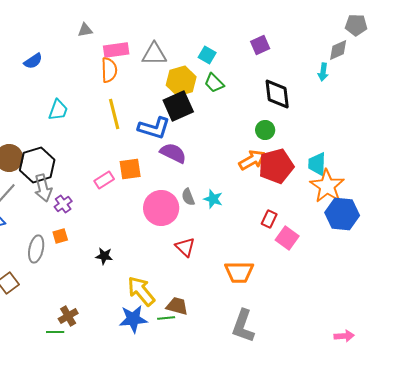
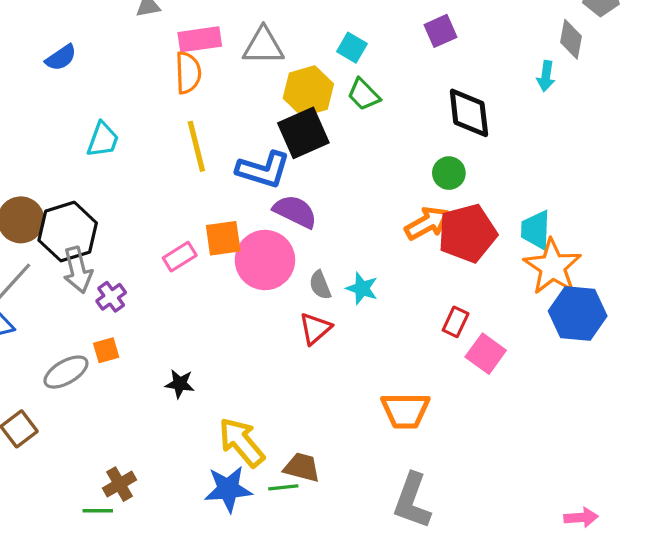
gray diamond: (338, 50) -> (571, 39), turned -55
pink circle: (161, 208) -> (265, 260), moved
red triangle: (185, 247) -> (315, 329), moved, turned 35
gray ellipse: (36, 249) -> (66, 372), turned 48

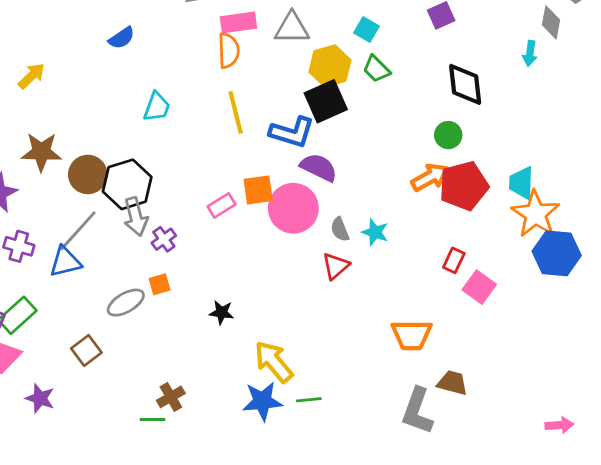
brown trapezoid: (302, 467) -> (452, 383), moved

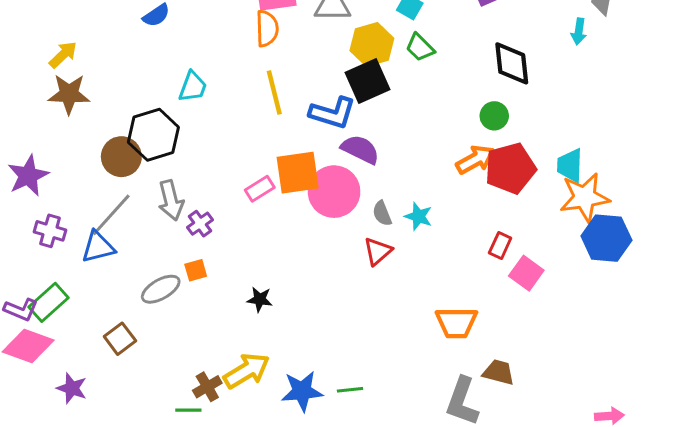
brown star: (41, 152) -> (69, 94), moved
black hexagon: (127, 184) -> (153, 135), moved
orange square: (258, 190) -> (298, 173), size x1.4
orange star: (536, 214) -> (585, 197), turned 30
yellow arrow: (274, 362) -> (247, 371), moved, turned 99

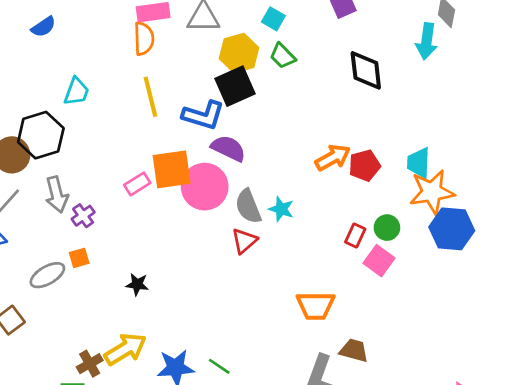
cyan arrow: (579, 31) -> (427, 41), size x1.5
green circle: (494, 116) -> (387, 228), moved
red pentagon: (510, 168) -> (364, 165), size x0.7
gray semicircle: (382, 213) -> (248, 206), size x1.5
green line: (350, 390) -> (219, 366), turned 40

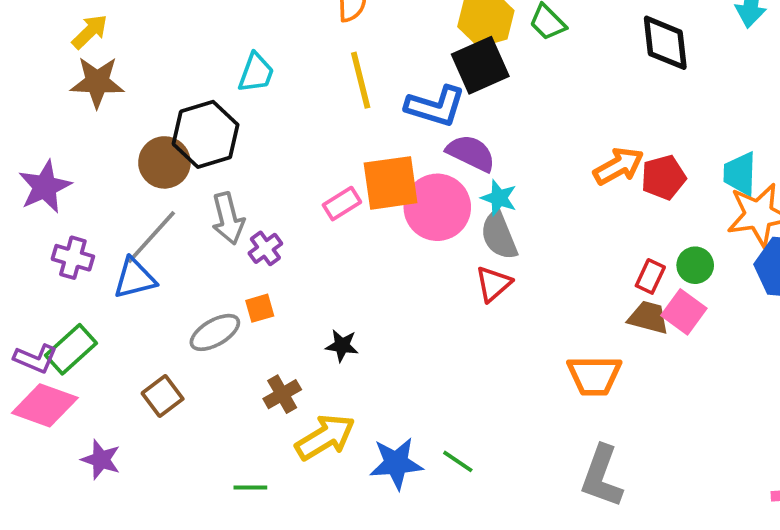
cyan star: (281, 209) -> (499, 198), moved
brown trapezoid: (354, 350) -> (648, 318), moved
brown cross: (90, 364) -> (282, 394), moved

